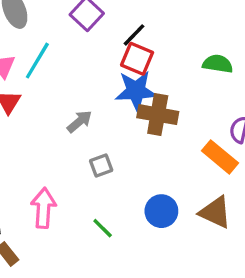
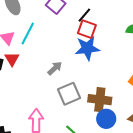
brown cross: (158, 115) -> (100, 100), moved
gray square: (101, 166) -> (69, 94), size x1.6

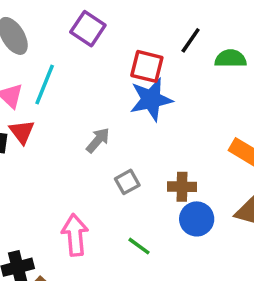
black line: (84, 15) -> (191, 40), moved
gray square: (69, 94) -> (127, 182), size x0.6
brown cross: (100, 100) -> (182, 187), size x0.7

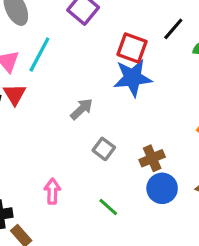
gray square: (127, 182) -> (104, 149), turned -30
brown cross: (182, 187) -> (152, 158), turned -30
pink arrow: (75, 235) -> (52, 191), size x0.7

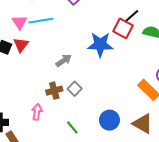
red square: (132, 48) -> (123, 28), moved
cyan line: (39, 54) -> (41, 21), turned 45
brown cross: (152, 158) -> (54, 91), moved

